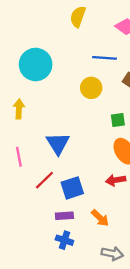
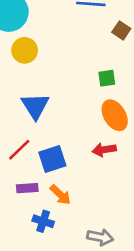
yellow circle: (91, 88) -> (25, 50), moved
purple rectangle: (64, 216) -> (27, 188), moved
orange arrow: (100, 218) -> (60, 195), moved

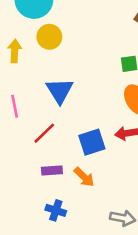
blue square: (52, 159) -> (92, 142), moved
blue cross: (43, 221) -> (56, 210), moved

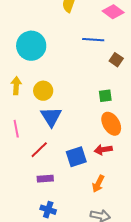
yellow circle: (49, 37) -> (43, 91), moved
orange arrow: (84, 177) -> (98, 184), moved, turned 72

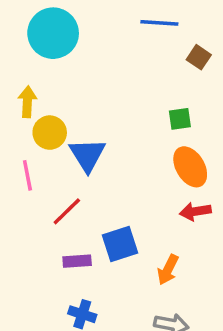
yellow circle: (43, 91) -> (50, 133), moved
red arrow: (103, 150) -> (195, 211), moved
blue square: (76, 157) -> (120, 244), moved

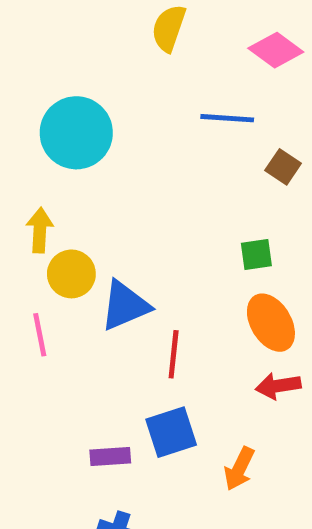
blue triangle: (87, 155) -> (125, 306), turned 39
red line: (67, 211) -> (174, 354), moved, turned -40

